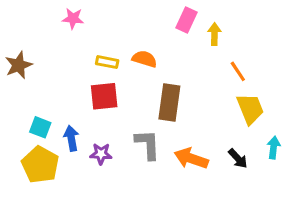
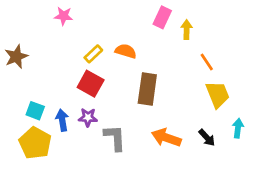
yellow rectangle: (107, 62) -> (93, 54), turned -54
red square: (104, 96) -> (91, 84), turned 35
gray L-shape: (148, 144) -> (115, 138), moved
purple star: (101, 154) -> (88, 117), moved

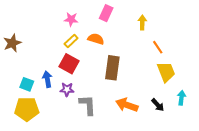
pink star: (64, 16) -> (71, 19), moved
pink rectangle: (162, 17) -> (106, 13), moved
blue arrow: (62, 120) -> (47, 79), moved
yellow pentagon: (35, 143) -> (27, 109), turned -30

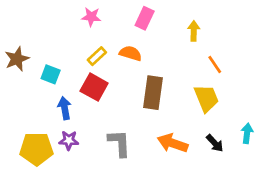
pink star: (71, 19) -> (91, 17), moved
yellow trapezoid: (166, 72) -> (206, 98), moved
cyan square: (27, 84) -> (51, 74), moved
purple star: (67, 89) -> (69, 140), moved

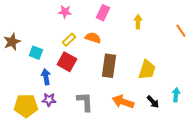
orange line: (215, 65) -> (181, 31), moved
yellow trapezoid: (206, 98) -> (147, 70), turned 40

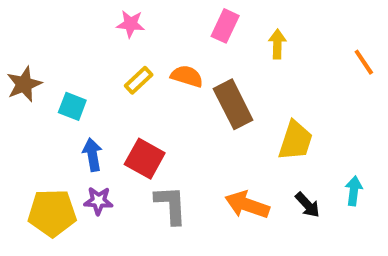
pink rectangle: (103, 13) -> (225, 26), moved
red square: (67, 62) -> (145, 159), moved
brown rectangle: (109, 66) -> (233, 104), moved, turned -35

